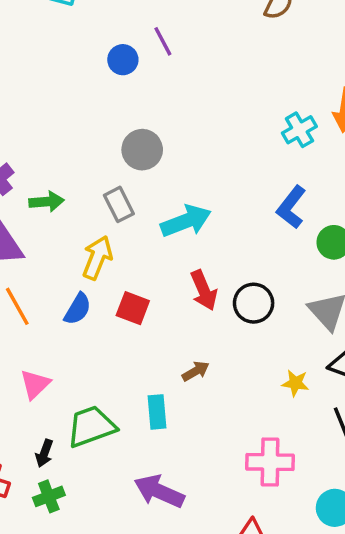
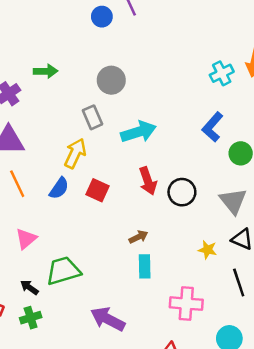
green arrow: (47, 202) -> (46, 71), moved
cyan rectangle: (157, 412) -> (145, 266), moved
black arrow: (44, 453) -> (29, 287), turned 102

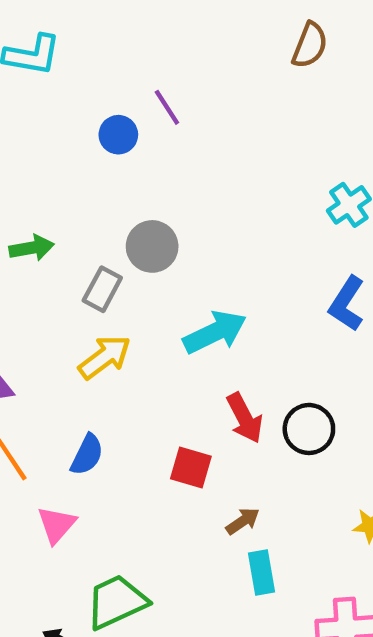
gray rectangle: (93, 117) -> (102, 289), moved, turned 60
yellow arrow: (75, 153) -> (105, 357), moved, turned 36
red square: (98, 190) -> (191, 468), moved
pink triangle: (26, 239) -> (57, 525), moved

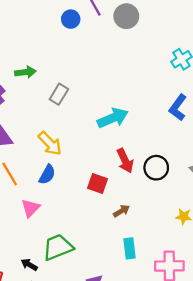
gray circle: (152, 246) -> (126, 16), moved
yellow arrow: (105, 357) -> (50, 143), moved, turned 80
cyan rectangle: (261, 572) -> (130, 248), moved

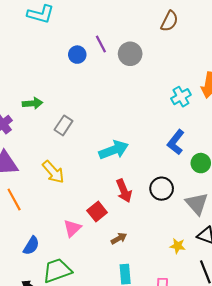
black circle: (156, 168) -> (162, 189), moved
blue semicircle: (47, 175) -> (31, 246), moved
red square: (98, 183) -> (97, 212), turned 30
pink triangle: (31, 208) -> (72, 228), moved

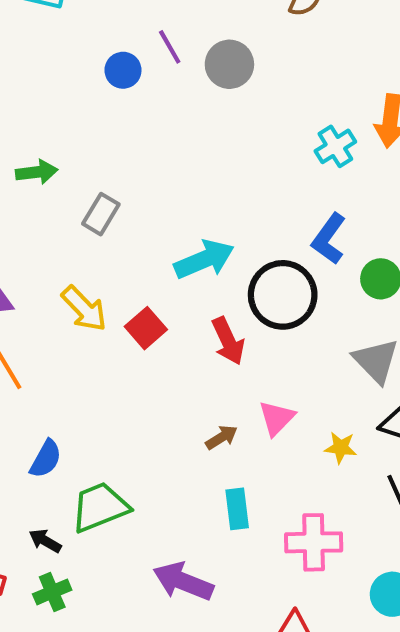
black circle: (162, 189) -> (283, 295), moved, size x1.4
red square: (97, 212) -> (146, 328), moved
pink triangle: (72, 228) -> (277, 418), moved

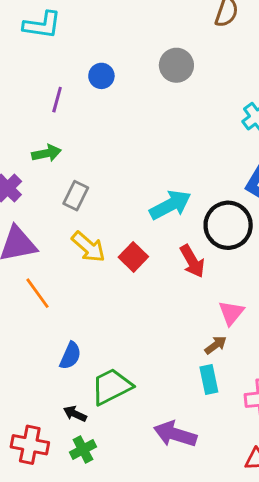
purple line: (170, 47) -> (57, 100), moved, turned 50
gray rectangle: (101, 214) -> (76, 196), moved
brown arrow: (222, 437) -> (216, 345), moved

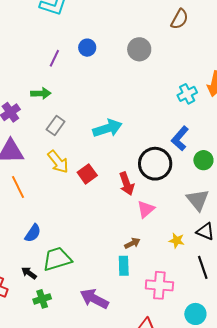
cyan arrow: (170, 205) -> (108, 128), moved
pink triangle: (231, 313) -> (146, 209), moved
green cross: (83, 449) -> (42, 299), moved

